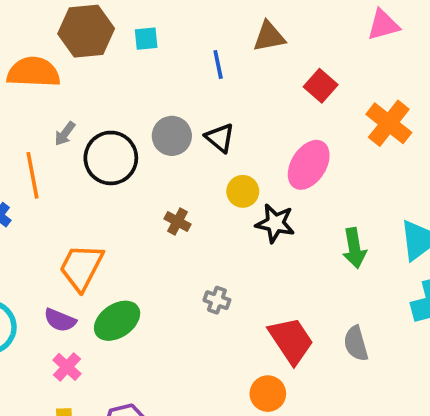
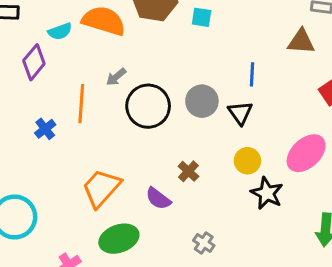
blue line: (218, 65) -> (252, 74), moved
purple semicircle: (60, 320) -> (158, 199), moved

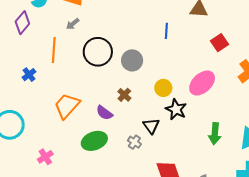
gray arrow: (116, 77) -> (73, 24), moved
gray circle: (202, 101) -> (132, 60), moved
black triangle: (240, 113) -> (151, 126), moved
blue cross: (45, 129) -> (29, 75), moved
green ellipse: (119, 239) -> (94, 141), moved

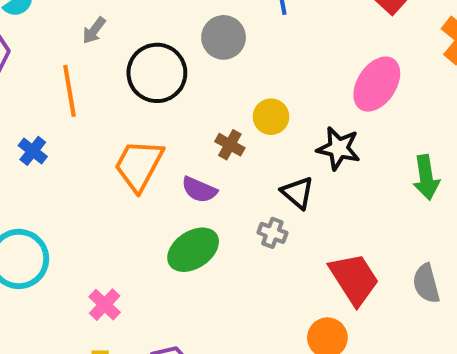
gray circle: (132, 60) -> (224, 37), moved
yellow circle: (163, 88) -> (271, 117), moved
orange trapezoid: (67, 106) -> (139, 165), moved

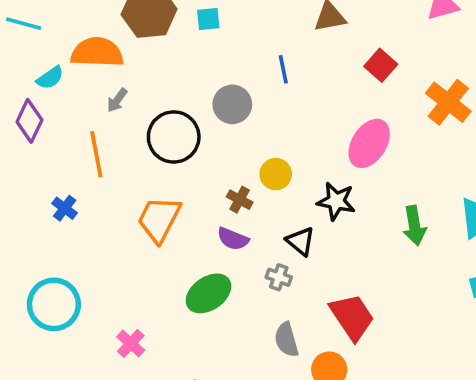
purple semicircle: (199, 190) -> (233, 239), moved
gray semicircle: (426, 283) -> (286, 340), moved

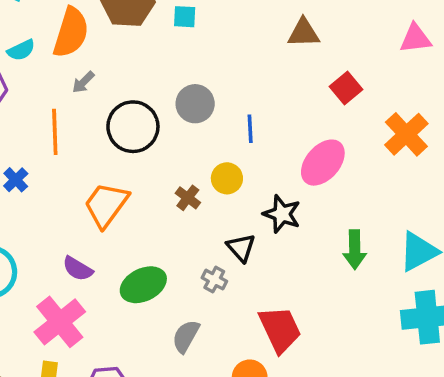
orange semicircle: (97, 52) -> (71, 32), turned 96
blue line: (283, 69) -> (250, 129), moved
purple semicircle: (233, 239) -> (78, 269), moved
gray semicircle: (286, 340) -> (186, 336), moved, turned 36
pink cross: (131, 343) -> (60, 322), size x1.8

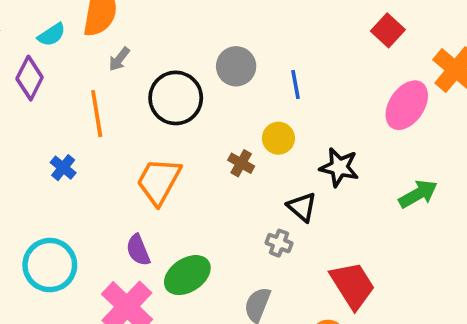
pink ellipse: (323, 163) -> (407, 105), moved
green arrow: (355, 250) -> (418, 194), turned -111
purple semicircle: (78, 269) -> (138, 250), turned 44
green ellipse: (143, 285) -> (187, 275), moved

